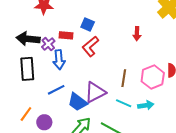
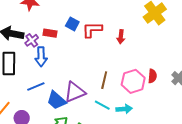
red L-shape: (90, 46) -> (92, 30), moved, turned 35

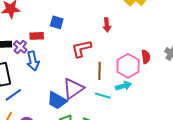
red L-shape: (92, 30) -> (81, 49), moved
blue line: (36, 87) -> (13, 95), moved
cyan arrow: (124, 109) -> (123, 86), moved

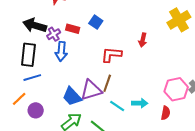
red semicircle: (146, 57) -> (166, 113), moved
pink hexagon: (128, 66) -> (176, 89), moved
brown line: (100, 71) -> (107, 83), moved

